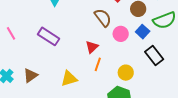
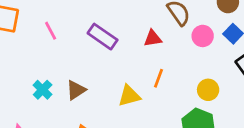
red triangle: (92, 47) -> (153, 38), moved, turned 32
orange line: (98, 64) -> (159, 78), moved

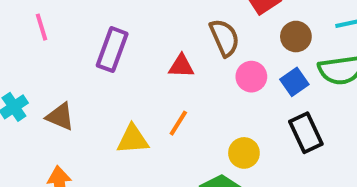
purple rectangle: (103, 37) -> (112, 50), turned 64
brown triangle: (76, 90) -> (60, 117), turned 45

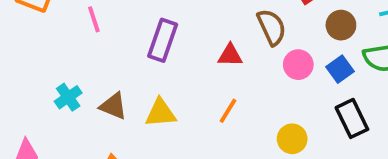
yellow triangle: (133, 139) -> (161, 113), moved

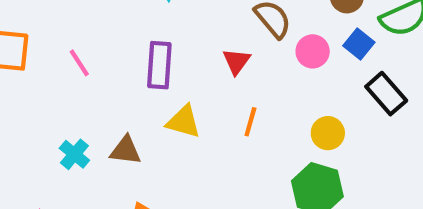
red triangle: (230, 55) -> (236, 61), turned -40
yellow triangle: (161, 113) -> (184, 122), moved, turned 36

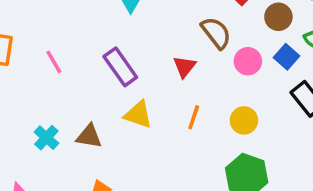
purple rectangle: (159, 65) -> (120, 67), turned -42
yellow circle: (328, 133) -> (244, 120), moved

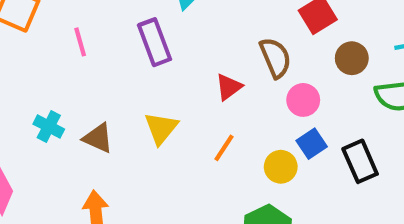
blue square: (287, 57) -> (312, 144), moved
purple rectangle: (120, 67) -> (154, 42), moved
yellow triangle: (138, 115) -> (161, 128), turned 36
cyan cross: (46, 138) -> (49, 127), turned -30

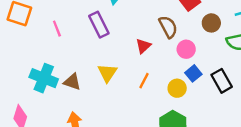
cyan cross: (49, 127) -> (44, 78), size x1.6

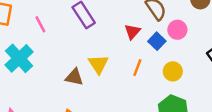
blue square: (193, 73) -> (157, 41), moved
cyan cross: (44, 78) -> (19, 58), moved, turned 32
brown triangle: (72, 82) -> (74, 77), moved

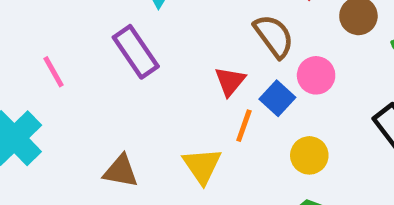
yellow triangle: (98, 64) -> (202, 166), moved
orange line: (137, 68) -> (244, 126), moved

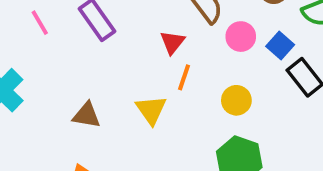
pink line: (53, 72) -> (40, 23), moved
blue square: (277, 98) -> (280, 46), moved

